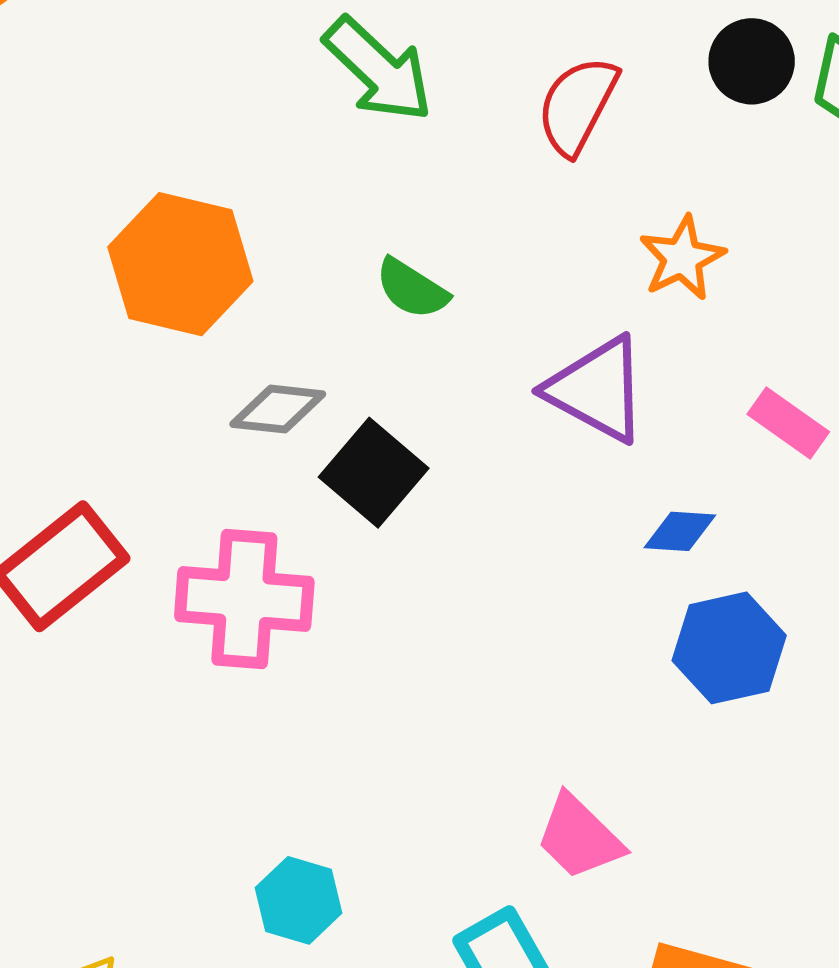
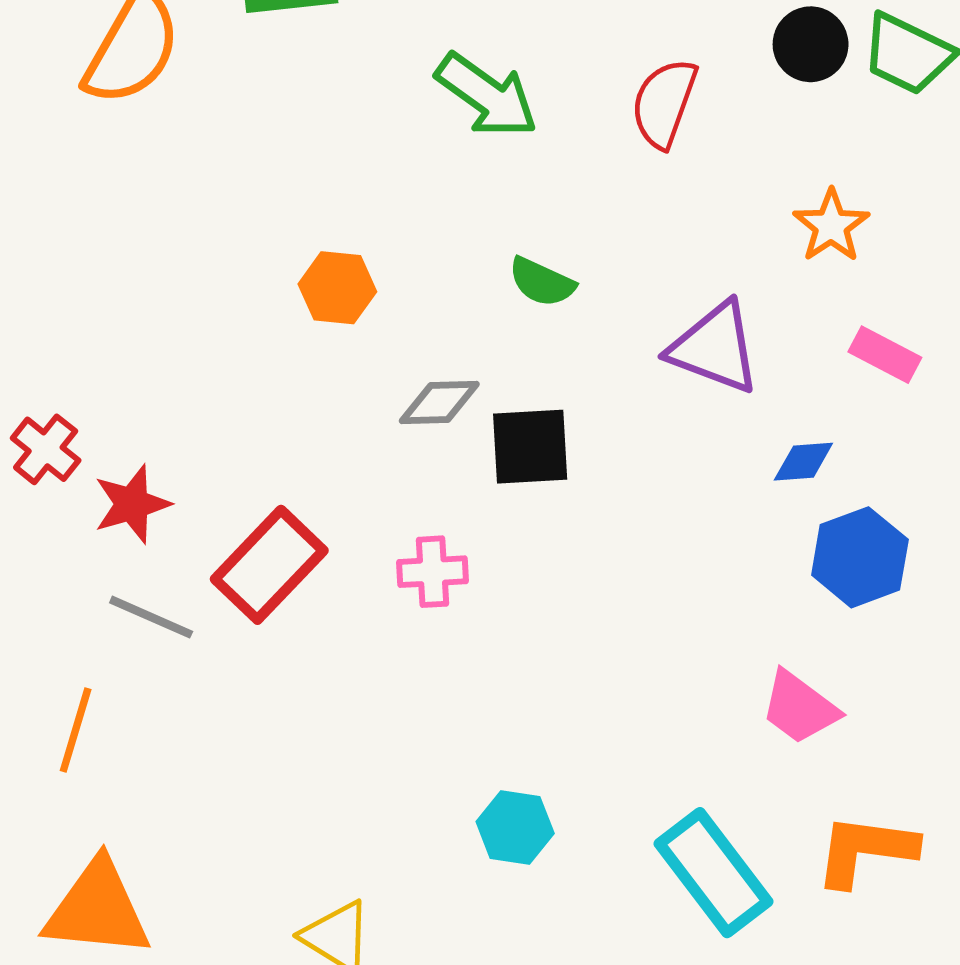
orange star: (682, 258) -> (831, 226), moved
orange hexagon: (180, 264) -> (337, 288), size x0.6
black square: (374, 473) -> (530, 447), turned -36
pink cross: (244, 599) -> (432, 572), size x0.6
pink trapezoid: (579, 837) -> (800, 708), moved

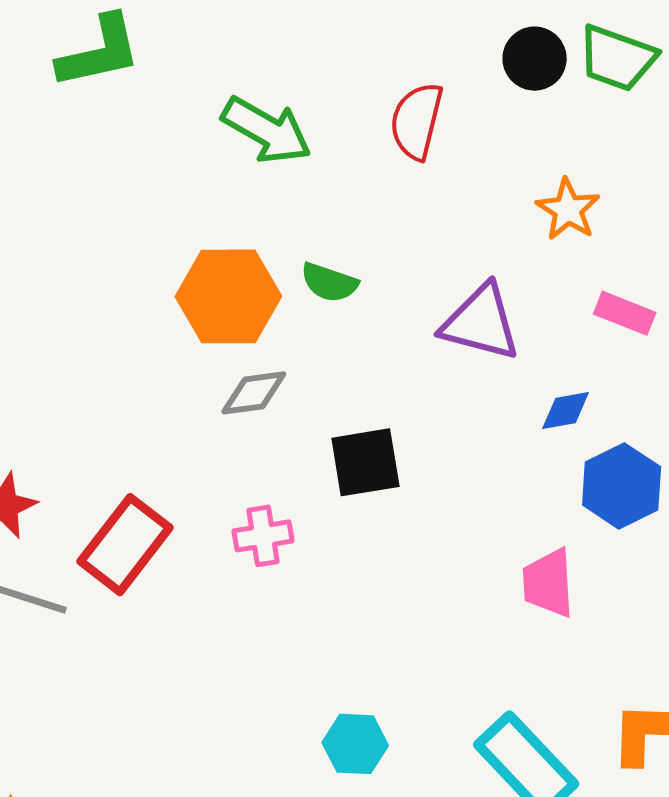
orange hexagon: (337, 288) -> (228, 296), moved, size x1.6
black square: (530, 447) -> (365, 462), moved
pink trapezoid: (800, 708) -> (548, 583), moved, turned 56

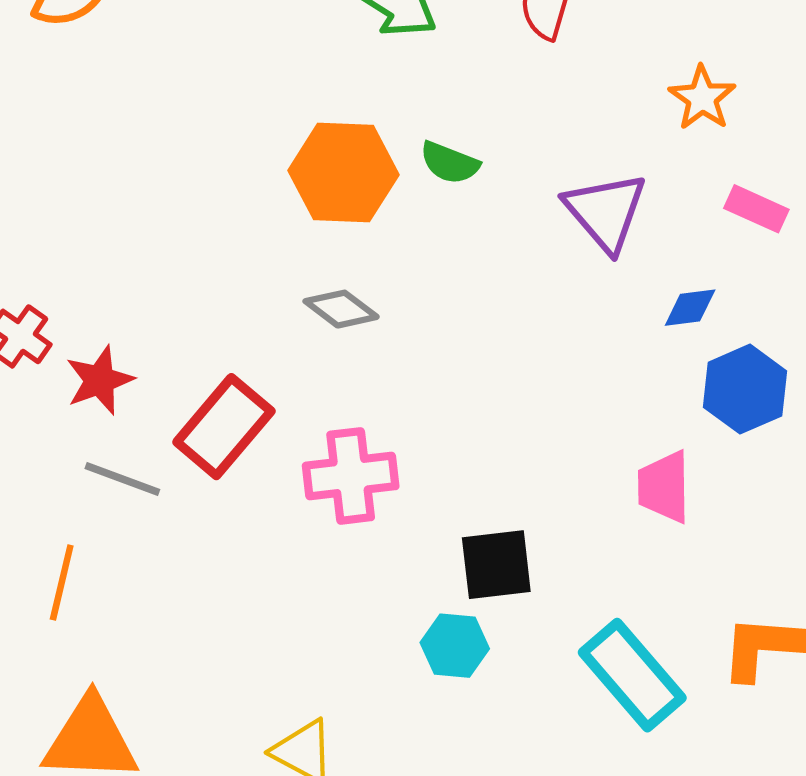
purple triangle: (481, 323) -> (606, 212), turned 32
gray diamond: (254, 393) -> (341, 309), moved, turned 42
black square: (365, 462) -> (496, 565), moved
pink cross: (263, 536) -> (351, 476), moved, size x1.5

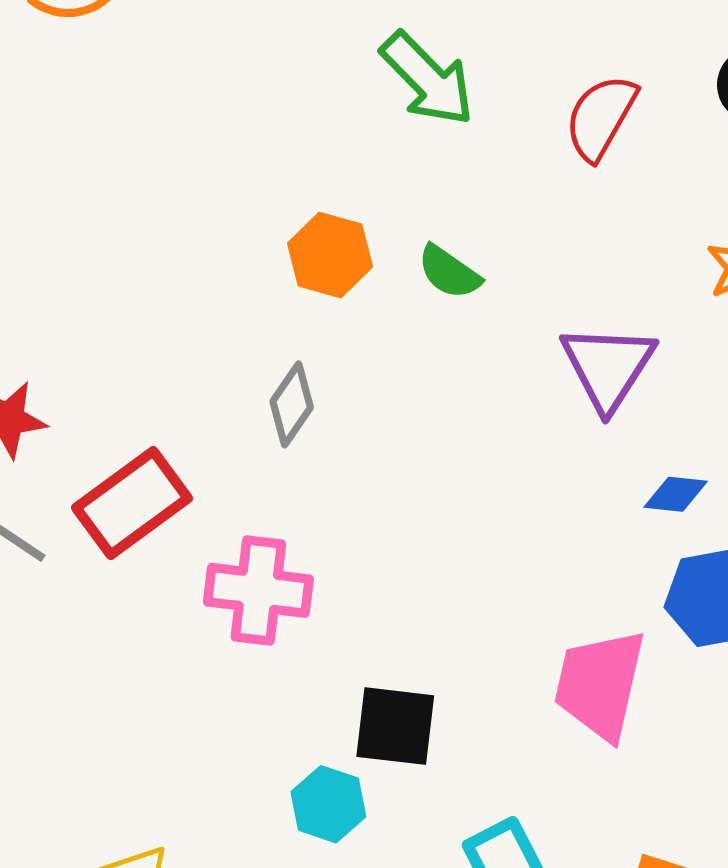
orange hexagon: (344, 173) -> (330, 255), size x0.7
gray diamond: (341, 309) -> (292, 404), turned 74
pink trapezoid: (664, 487) -> (600, 684), size x1.4

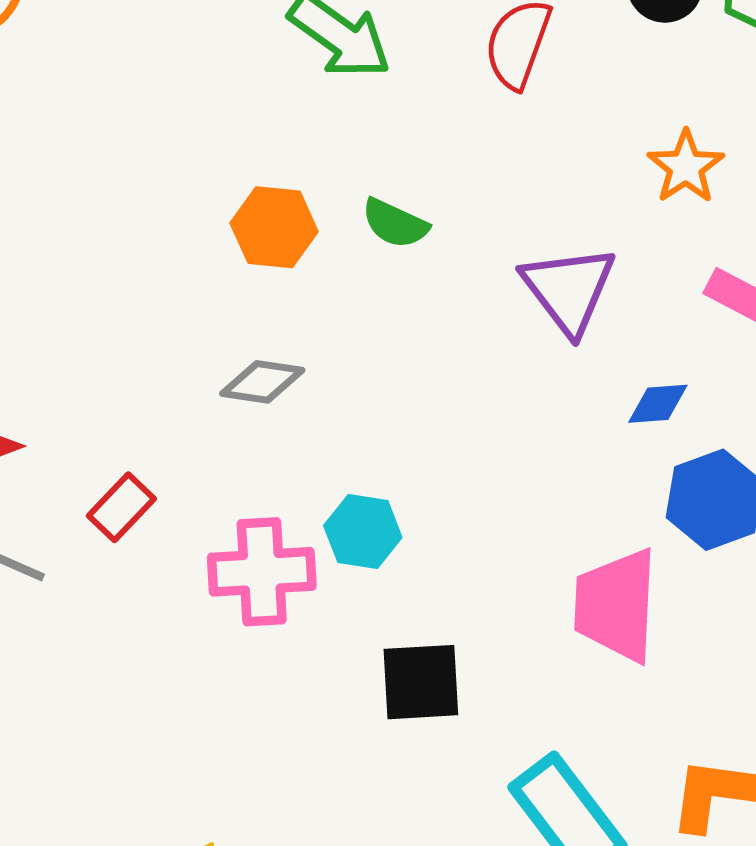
gray diamond: (292, 404) -> (262, 382), turned 74
red rectangle: (132, 503) -> (121, 507), size x0.6
cyan hexagon: (328, 804) -> (363, 531), moved

